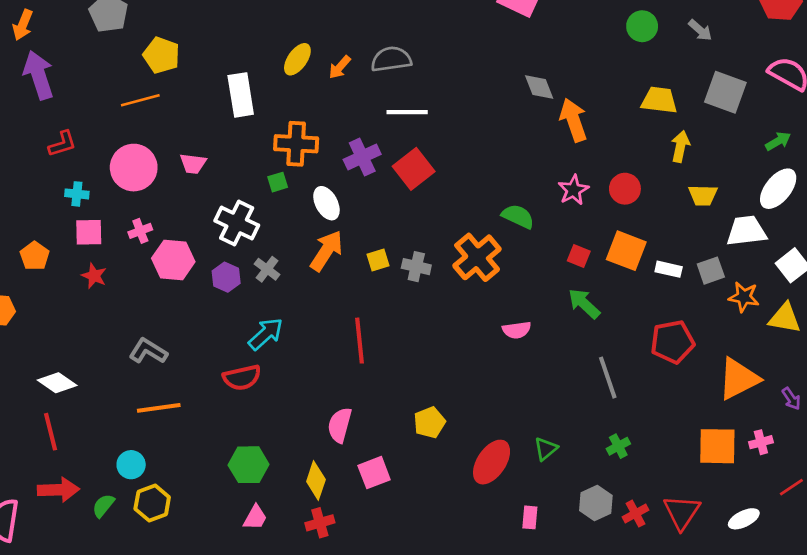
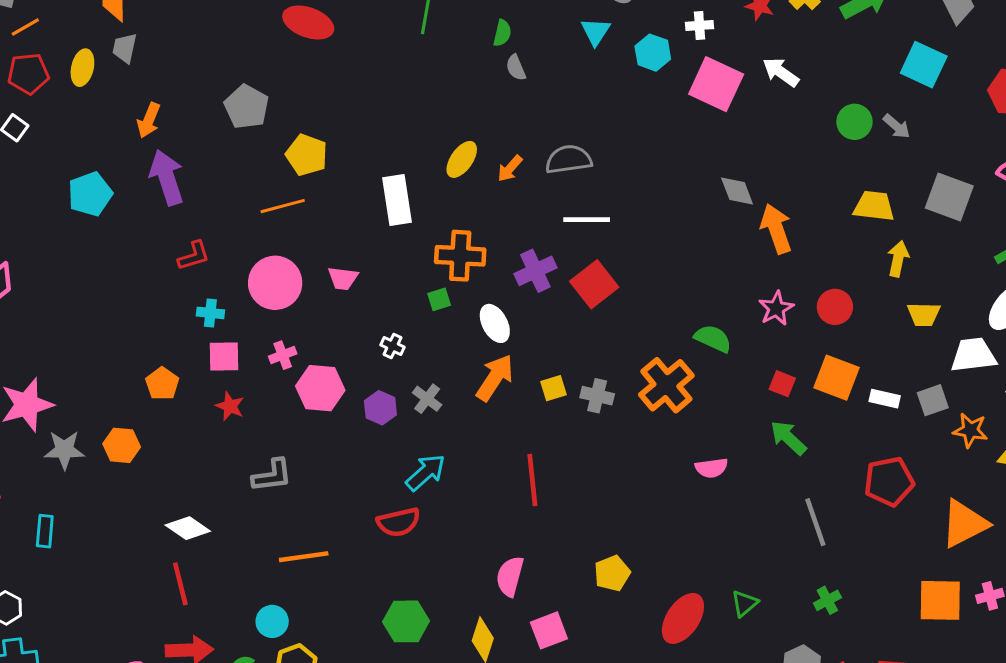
gray arrow: (700, 30) -> (897, 126), moved
white cross: (237, 223) -> (392, 346), size x0.5
gray L-shape: (148, 351) -> (272, 475), moved, turned 141

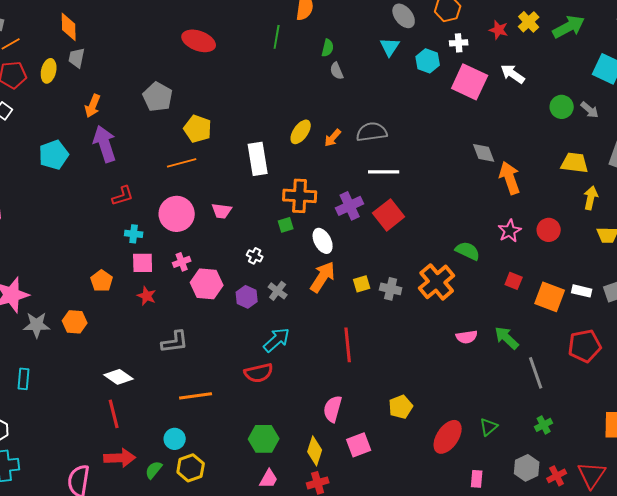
orange square: (836, 378) -> (550, 297), moved
green arrow: (788, 438) -> (507, 338), moved

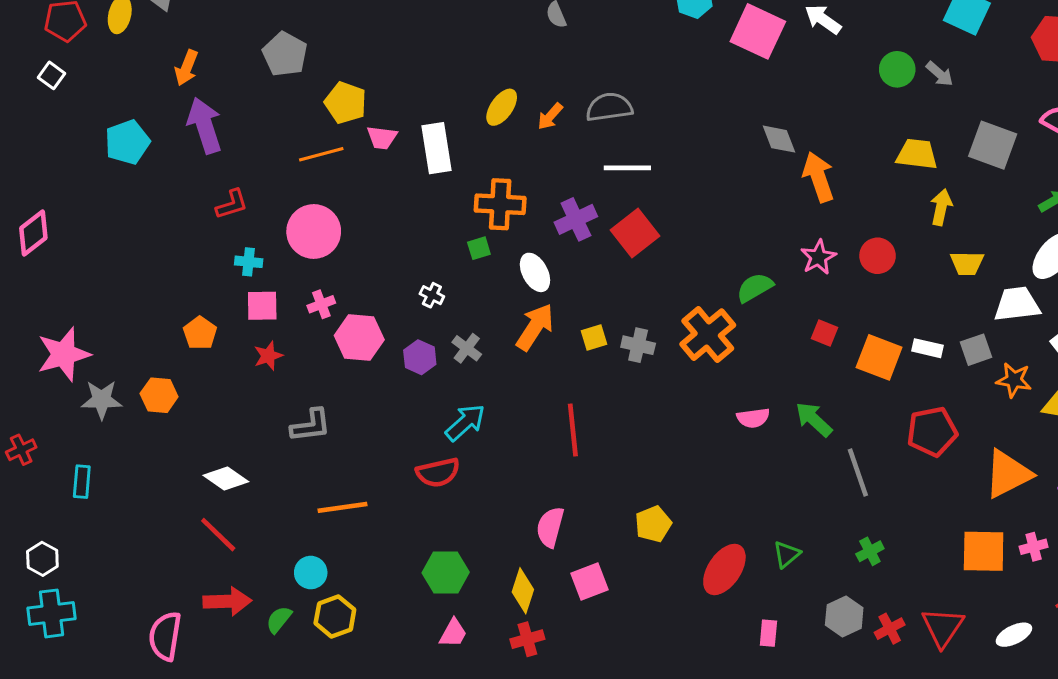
pink trapezoid: (222, 211) -> (382, 138), moved
green semicircle: (468, 251) -> (755, 288), turned -55
red star: (147, 296) -> (268, 356), turned 30
red line: (114, 414) -> (218, 535), turned -32

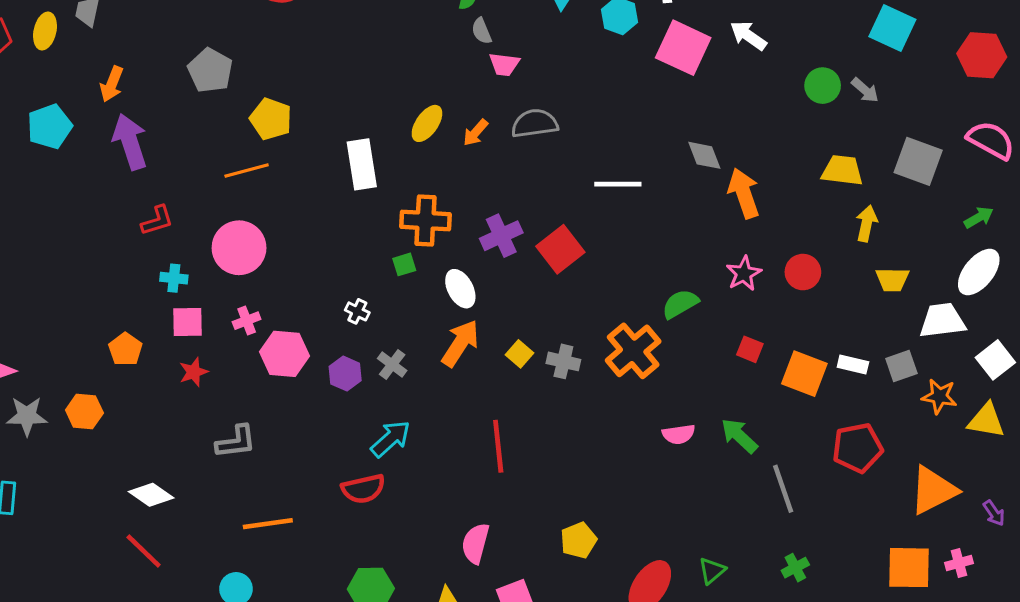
pink trapezoid: (382, 138) -> (504, 64), moved
cyan pentagon: (127, 142) -> (50, 127), moved
white line: (627, 168) -> (618, 184), moved
yellow square: (594, 338) -> (519, 354), turned -32

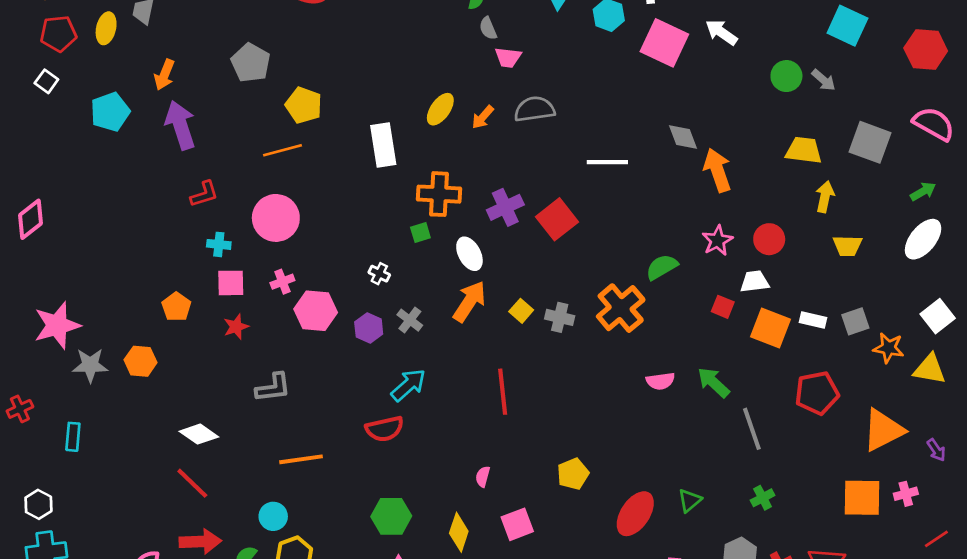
white trapezoid: (942, 321) -> (755, 282), moved, size x0.7
pink semicircle: (475, 543) -> (483, 477), size x0.6

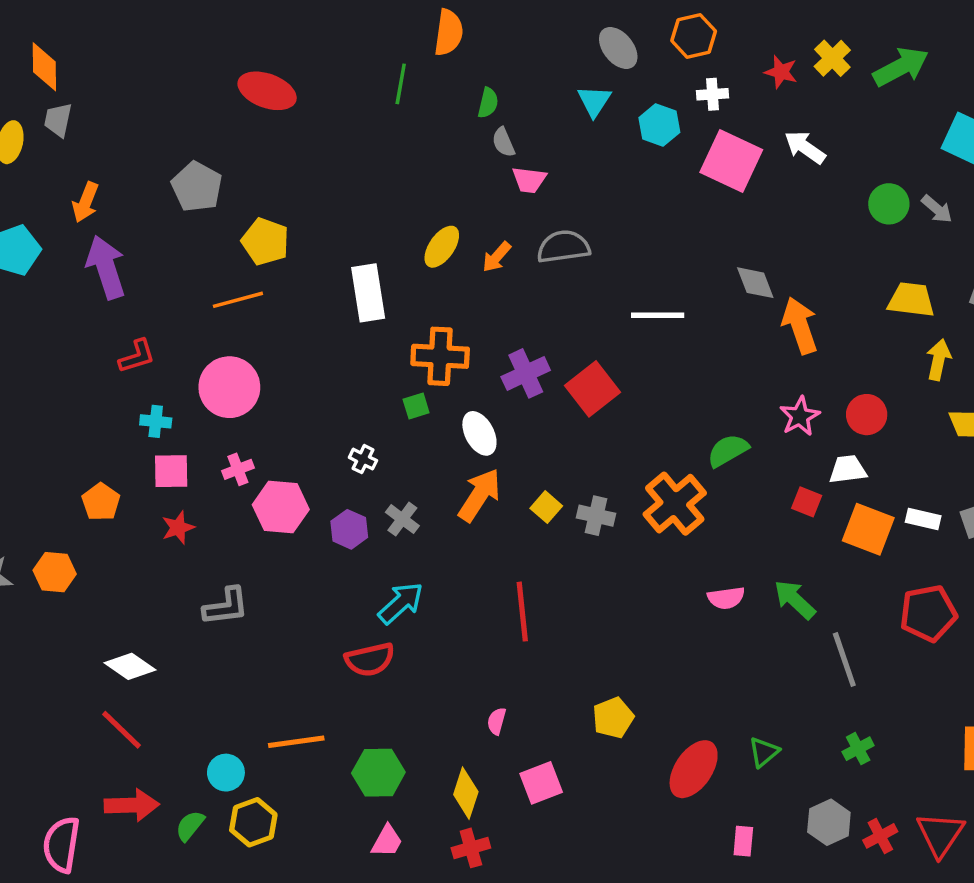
orange line: (301, 459) -> (296, 742), moved

